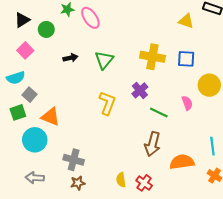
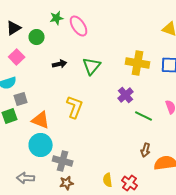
gray square: (29, 95) -> (21, 99), turned 32
yellow L-shape: (107, 103) -> (75, 107), moved
cyan circle: (35, 140) -> (41, 145), moved
brown arrow: (152, 144) -> (146, 150), moved, size x0.6

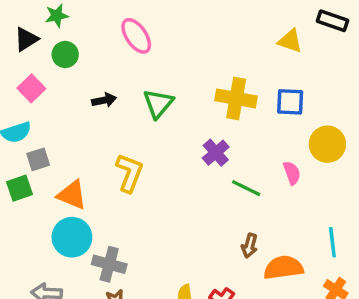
green star: (57, 18) -> (57, 16), moved

